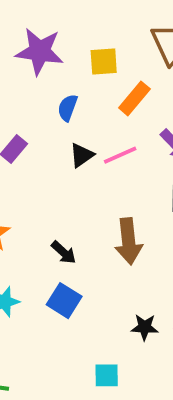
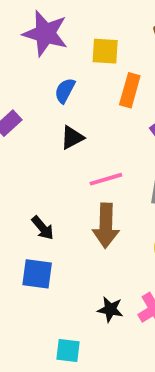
orange rectangle: (134, 98) -> (130, 90), turned -32
pink line: (120, 155) -> (106, 179), moved
blue square: (64, 301) -> (37, 274), turned -32

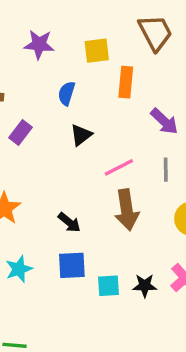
purple star: (45, 33) -> (39, 44), size x0.7
cyan square: (68, 351) -> (109, 286), moved

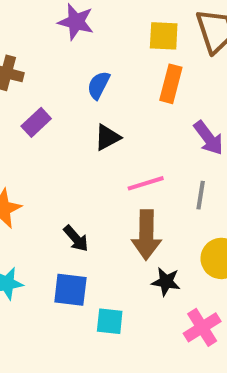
yellow square: (97, 51) -> (164, 36), moved
black star: (145, 286) -> (166, 282), moved

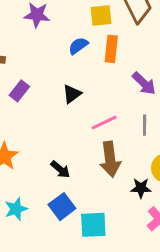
blue semicircle: (99, 85) -> (78, 46), moved, turned 36
black star: (166, 282) -> (141, 188), moved
blue square: (70, 290) -> (62, 207), turned -35
cyan square: (110, 321) -> (93, 225), size x1.4

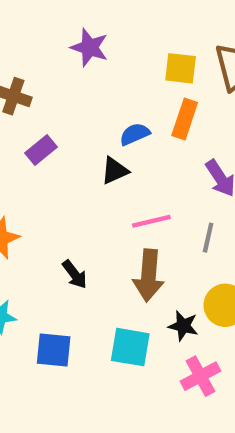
blue semicircle: (78, 46) -> (135, 134), moved
blue square: (62, 207) -> (54, 350), moved, turned 30
cyan square: (93, 225) -> (130, 347), moved

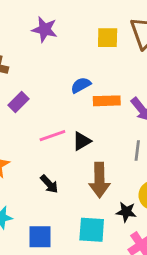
orange rectangle: (185, 119) -> (107, 101), moved, turned 75
black triangle: (115, 171) -> (82, 141), moved
pink line: (151, 221) -> (52, 136), moved

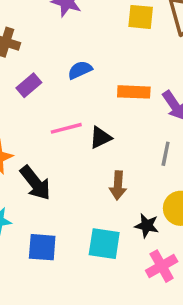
blue semicircle: (81, 85) -> (80, 70), moved
brown arrow: (99, 180) -> (118, 185), size x0.7
black arrow: (49, 184) -> (35, 183), moved, size x1.5

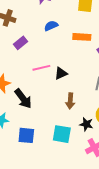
blue semicircle: (80, 70) -> (51, 26), moved
orange rectangle: (134, 92) -> (82, 37), moved

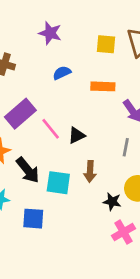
purple rectangle: (21, 43) -> (20, 114), moved, size x1.6
pink line: (41, 68) -> (51, 129), turned 66
cyan square: (62, 134) -> (58, 183), moved

